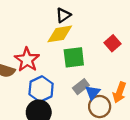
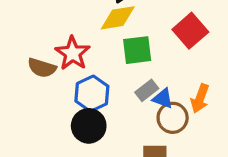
red square: (112, 43) -> (190, 31), size x1.5
blue triangle: (93, 92) -> (163, 98), turned -49

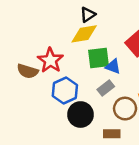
blue triangle: (163, 98) -> (113, 66), moved
black circle: (89, 126) -> (80, 115), moved

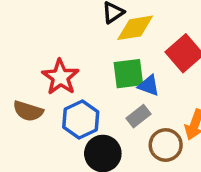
yellow diamond: (84, 34) -> (135, 28), moved
brown semicircle: (28, 71) -> (28, 111), moved

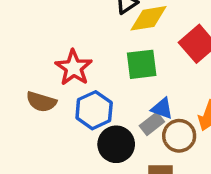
blue triangle: (149, 86) -> (162, 109), moved
gray rectangle: (138, 116) -> (152, 124), moved

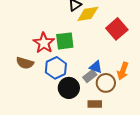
green square: (142, 64) -> (65, 41), moved

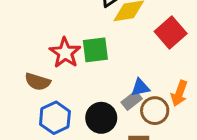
blue triangle: (96, 67) -> (140, 87), turned -32
blue hexagon: (56, 68) -> (55, 118), moved

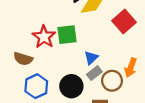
blue triangle: (140, 87) -> (91, 58), moved, turned -32

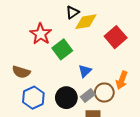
green square: (67, 35) -> (62, 49), turned -30
red star: (44, 37) -> (41, 34), moved
gray rectangle: (94, 73) -> (88, 96), moved

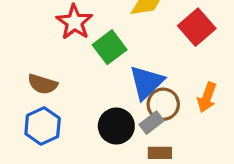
blue triangle: (85, 71) -> (146, 82), size x1.6
brown circle: (104, 92) -> (163, 104), moved
blue hexagon: (33, 98) -> (43, 126), moved

